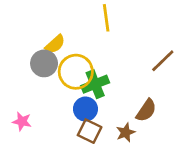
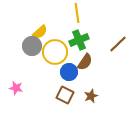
green cross: (95, 84) -> (79, 40), moved
blue circle: (85, 109) -> (69, 72), moved
brown semicircle: (146, 110) -> (85, 62), moved

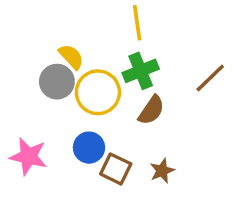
yellow semicircle: (40, 32) -> (71, 57), turned -91
blue circle: (69, 72) -> (89, 148), moved
pink star: (16, 88) -> (28, 156), size x1.5

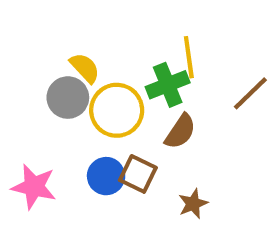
yellow line: (137, 23) -> (189, 57), moved
brown square: (116, 169) -> (138, 174), moved

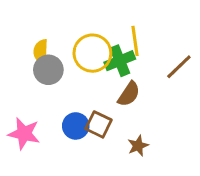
yellow semicircle: (85, 68) -> (41, 52), moved, turned -135
yellow circle: (117, 110) -> (92, 53), moved

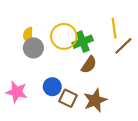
yellow line: (135, 41) -> (114, 28), moved
brown square: (98, 124) -> (68, 98), moved
brown star: (138, 146) -> (95, 100), size x1.6

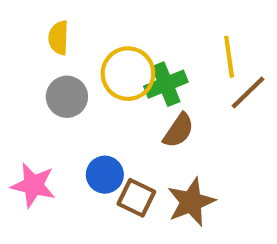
yellow semicircle: (28, 35) -> (59, 38), moved

